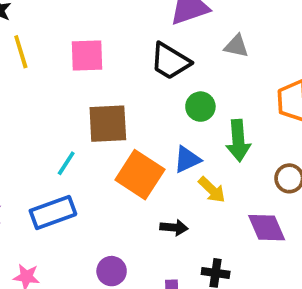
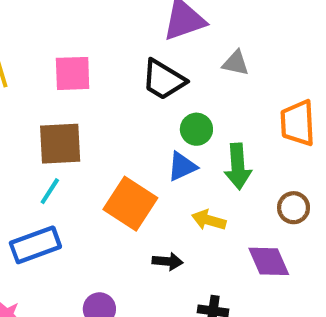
brown square: (108, 124) -> (60, 144), moved
blue triangle: (187, 160) -> (182, 166), moved
yellow arrow: (212, 190) -> (209, 220), turned 152

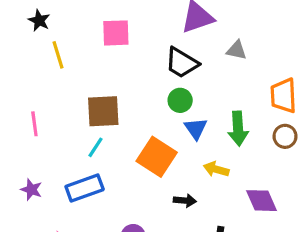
pink square: (73, 73) -> (116, 33), moved
green circle: (196, 129) -> (180, 100), moved
blue triangle: (182, 166) -> (196, 129), turned -40
brown circle: (294, 208) -> (285, 136), moved

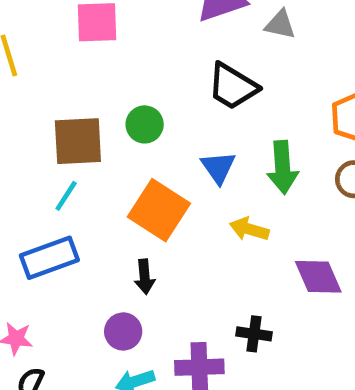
gray triangle: (236, 50) -> (280, 25), moved
black trapezoid: (182, 63) -> (233, 86), moved
green circle: (180, 100) -> (145, 124), moved
black arrow: (185, 201) -> (145, 277), moved, turned 80

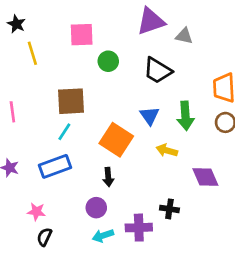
green circle: (145, 124) -> (108, 61), moved

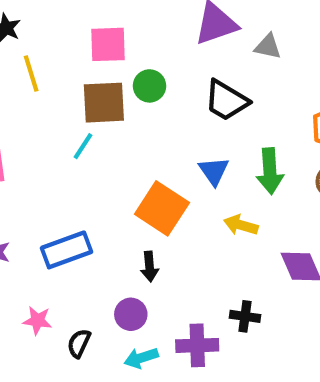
brown square: (71, 101) -> (104, 103), moved
cyan line: (64, 132) -> (83, 146), moved
black semicircle: (44, 237) -> (79, 343), moved

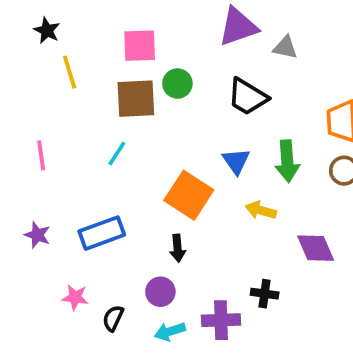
cyan line: (83, 146) -> (117, 154), moved

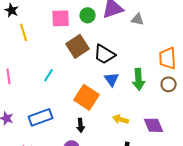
green circle: (177, 84) -> (88, 15), moved
black trapezoid: (247, 97) -> (105, 54), moved
brown square: (136, 99) -> (78, 46), moved, turned -30
yellow arrow: (261, 210) -> (121, 119), moved

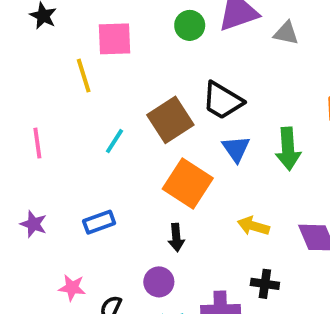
pink square: (61, 18) -> (114, 39), moved
yellow line: (24, 32) -> (84, 76), moved
brown square: (78, 46) -> (170, 120), moved
blue rectangle: (41, 117) -> (99, 222), size x0.7

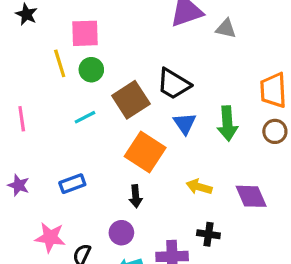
green circle: (190, 25) -> (91, 70), moved
cyan line: (114, 141) -> (85, 117), turned 30
pink star: (72, 288) -> (50, 237), size x1.4

